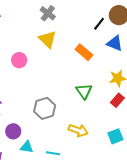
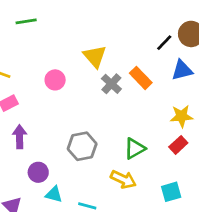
gray cross: (48, 13) -> (111, 84), moved
blue triangle: (115, 43) -> (182, 70), turned -42
green triangle: (84, 91) -> (135, 149), moved, turned 30

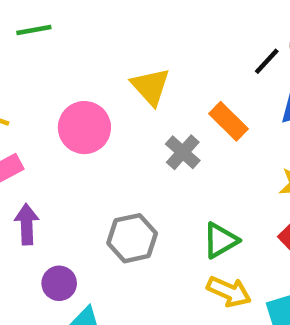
pink circle: (55, 80) -> (84, 128), size x1.5
gray cross: (111, 84) -> (183, 152), moved
yellow arrow: (123, 179) -> (229, 292), moved

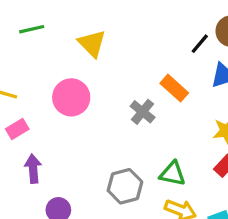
yellow triangle: (151, 87) -> (92, 44), moved
gray hexagon: (132, 238) -> (125, 186), moved
green triangle: (220, 240) -> (173, 174), turned 44

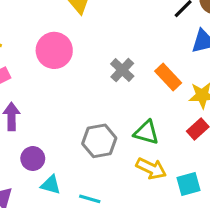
orange rectangle: (174, 88) -> (168, 77), moved

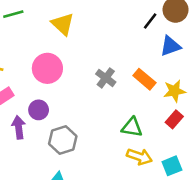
gray hexagon: (99, 141) -> (63, 140), moved
purple circle: (33, 159) -> (39, 110), moved

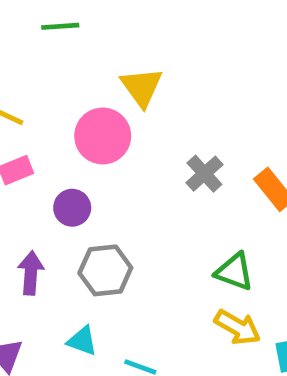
yellow triangle: (63, 24) -> (142, 87), moved
purple arrow: (19, 127) -> (31, 273), moved

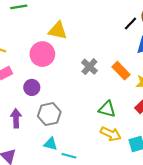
yellow triangle: (142, 87) -> (58, 31), turned -36
cyan triangle: (82, 341) -> (51, 144), moved

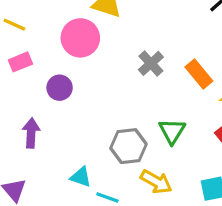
green triangle: (107, 109) -> (172, 131), turned 42
gray hexagon: (49, 114) -> (128, 146), moved
yellow arrow: (111, 134) -> (156, 182), moved

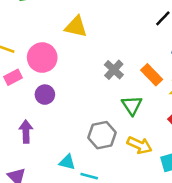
pink circle: (80, 38) -> (42, 58), moved
green triangle: (172, 131) -> (132, 105), moved
yellow arrow: (156, 182) -> (139, 145), moved

